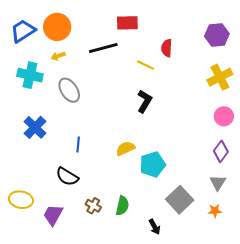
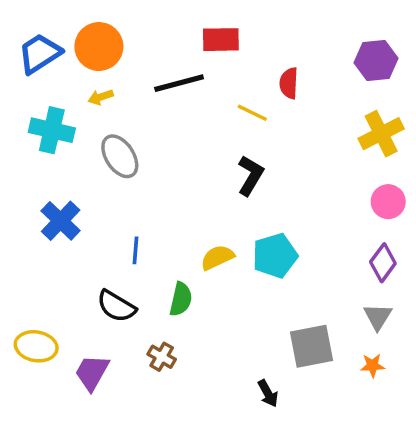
cyan pentagon: (153, 165) -> (275, 256), moved
gray square: (180, 200) -> (311, 346), turned 32
green semicircle: (122, 206) -> (181, 299), moved

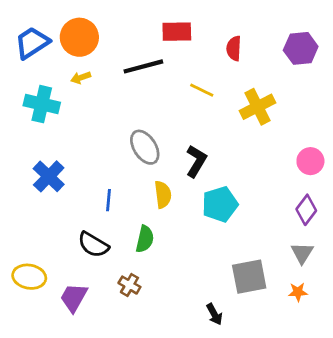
red semicircle: (289, 83) -> (234, 48), moved
yellow cross: (381, 134) -> (258, 107), moved
gray ellipse: (120, 156) -> (145, 147), moved
black L-shape: (251, 175) -> (196, 161), moved
yellow semicircle: (217, 257) -> (163, 195), moved, turned 108

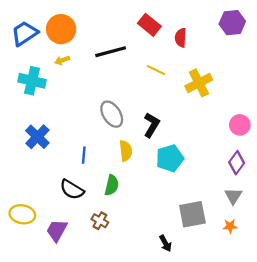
red rectangle: (177, 32) -> (149, 25), moved, turned 40
purple hexagon: (301, 48) -> (232, 23), moved

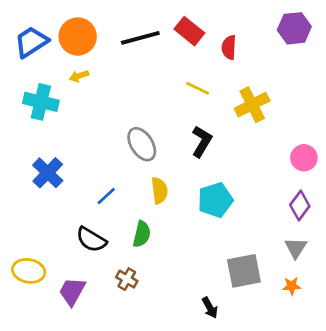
black line: (111, 52) -> (140, 38), moved
black L-shape: (152, 125) -> (202, 141), moved
blue line: (84, 155) -> (106, 196), turned 42

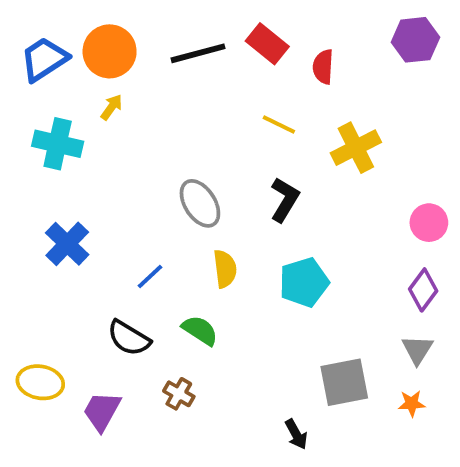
yellow arrow: (79, 76) -> (111, 107), turned 144
green semicircle: (142, 234) -> (200, 330), turned -70

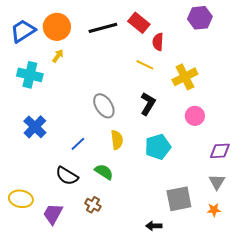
purple hexagon: (415, 40) -> (200, 18), moved
red semicircle: (323, 67) -> (158, 42), moved
pink circle: (429, 223) -> (195, 116), moved
purple diamond: (423, 290) -> (220, 151), turned 50
black arrow: (296, 434) -> (154, 226), turned 119

